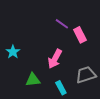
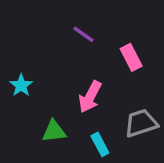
purple line: (62, 24) -> (83, 34), moved

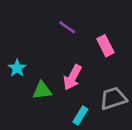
green triangle: (54, 131) -> (42, 90), moved
cyan rectangle: (100, 144) -> (80, 115), turned 60

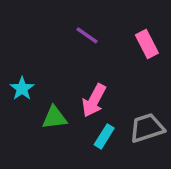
pink rectangle: (105, 46) -> (147, 44), moved
cyan rectangle: (80, 115) -> (104, 136), moved

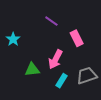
pink rectangle: (147, 44) -> (77, 38), moved
cyan star: (22, 88) -> (13, 39), moved

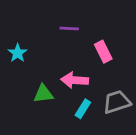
purple line: (51, 21) -> (69, 29), turned -32
pink arrow: (55, 59) -> (75, 80), turned 66

